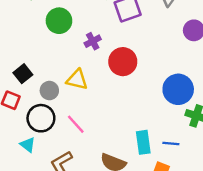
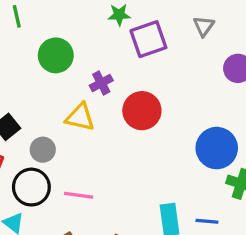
yellow triangle: (77, 80) -> (80, 117), moved
pink line: (76, 124) -> (79, 195), turned -40

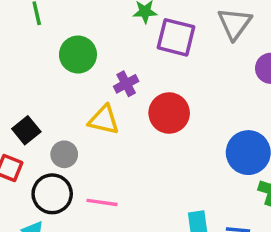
gray triangle: (204, 26) -> (234, 24), size x1.5
purple square: (148, 39) -> (176, 37), turned 33

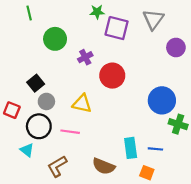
yellow triangle: (104, 120) -> (82, 104), moved
black square: (26, 130) -> (36, 83), moved

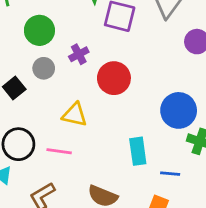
gray circle: (46, 101) -> (44, 68), moved
cyan rectangle: (131, 148) -> (138, 151), moved

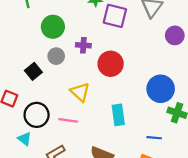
purple cross: (79, 54) -> (83, 45), turned 32
yellow triangle: (75, 115) -> (80, 92), turned 30
cyan rectangle: (138, 151) -> (118, 115), moved

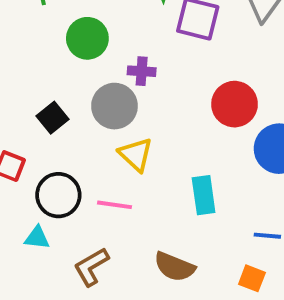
gray circle: (56, 56) -> (114, 106), moved, size x1.5
red circle: (111, 64) -> (235, 104), moved
cyan triangle: (25, 139) -> (37, 238), turned -32

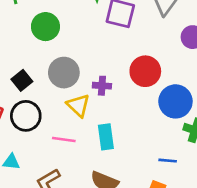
purple cross: (142, 71) -> (102, 86), moved
black circle: (58, 195) -> (26, 116), moved
cyan rectangle: (204, 195) -> (106, 137), moved

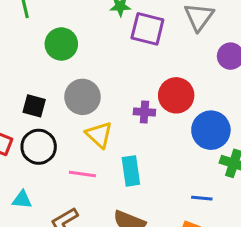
black square: (22, 80) -> (34, 106), turned -36
purple cross: (102, 86) -> (144, 112), moved

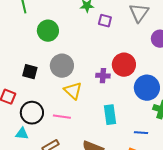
purple square: (147, 29) -> (105, 21), size x0.6
black circle: (39, 147) -> (32, 113), moved
cyan rectangle: (131, 171) -> (110, 115), moved

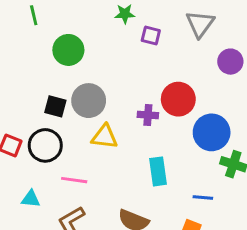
black square: (30, 72) -> (55, 106), moved
yellow triangle: (73, 91) -> (105, 137), turned -36
black circle: (32, 113) -> (45, 145), moved
pink line: (62, 117) -> (74, 180), moved

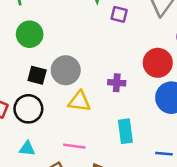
green circle: (68, 50) -> (30, 34), moved
red circle: (178, 99) -> (158, 63), moved
pink line: (74, 180) -> (74, 146), moved
cyan triangle: (31, 199) -> (27, 149), moved

